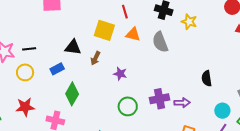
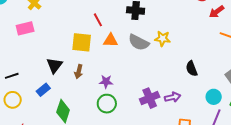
yellow star: (189, 22) -> (163, 39), moved
gray semicircle: (160, 42) -> (139, 42), turned -30
black triangle: (73, 47) -> (54, 65), turned -48
green circle: (128, 106) -> (107, 104), moved

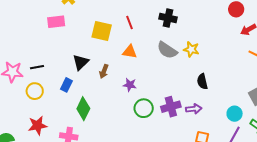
orange triangle: (111, 40) -> (130, 52), moved
yellow square: (82, 42) -> (102, 31), moved
black semicircle: (192, 69) -> (202, 82), moved
blue rectangle: (43, 90) -> (66, 85), turned -32
green circle: (107, 104) -> (144, 108), moved

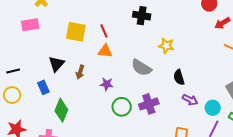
red line: (129, 23) -> (104, 31), moved
gray semicircle: (167, 50) -> (141, 68), moved
blue rectangle: (66, 85) -> (43, 87), turned -48
purple arrow: (194, 109) -> (190, 100), moved, turned 35

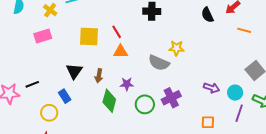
yellow star: (166, 46) -> (176, 48), moved
black semicircle: (179, 77) -> (207, 15), moved
yellow circle: (12, 95) -> (49, 113), moved
green diamond: (61, 110) -> (109, 101), moved

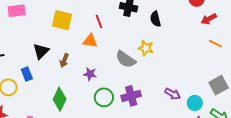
black semicircle: (207, 15) -> (156, 19), moved
red line: (117, 32) -> (99, 22), moved
green diamond: (109, 101) -> (60, 99), moved

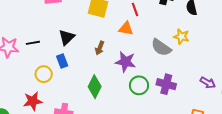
black triangle: (41, 51) -> (67, 37), moved
purple star: (90, 74) -> (125, 62), size x1.5
purple cross: (131, 96) -> (166, 84), turned 30

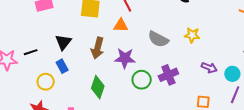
yellow star: (181, 37) -> (192, 35), moved
brown arrow: (100, 48) -> (98, 48), size x1.5
purple cross: (166, 84) -> (168, 75), turned -30

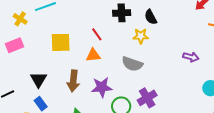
yellow star: (192, 35) -> (141, 36), moved
purple arrow: (209, 68) -> (191, 57), moved

